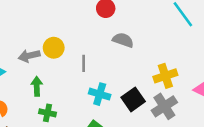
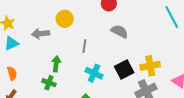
yellow circle: (54, 48) -> (65, 19), moved
green arrow: (37, 86) -> (56, 64), moved
black square: (133, 99) -> (124, 69), moved

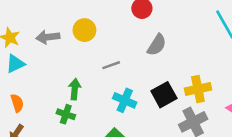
gray semicircle: (120, 31) -> (157, 45), turned 96
gray arrow: (40, 34) -> (48, 37), moved
gray line: (84, 46) -> (111, 65), turned 64

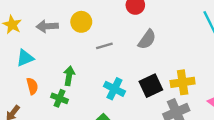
cyan triangle: (15, 64) -> (25, 58), moved
gray line: (111, 65) -> (104, 46), moved
orange semicircle: (17, 103) -> (32, 86), moved

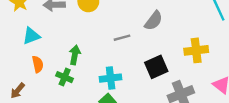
gray line: (104, 46) -> (122, 38), moved
yellow cross: (183, 82) -> (196, 50), moved
cyan cross: (114, 89) -> (111, 78), moved, turned -35

